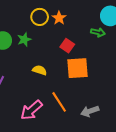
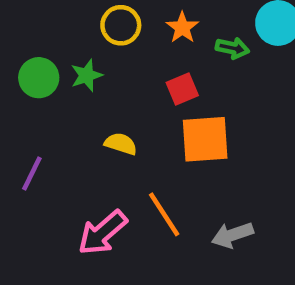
orange star: (59, 18) -> (182, 28), moved
green arrow: (98, 32) -> (232, 48), moved
red square: (67, 46) -> (182, 89), turned 32

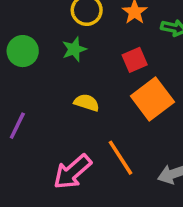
green star: (87, 75) -> (74, 49), moved
orange square: (205, 139) -> (152, 99), turned -33

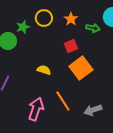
green star: (74, 49) -> (23, 27), moved
pink arrow: (72, 172) -> (36, 109), turned 150

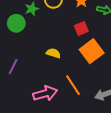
pink arrow: (36, 109) -> (45, 93), turned 55

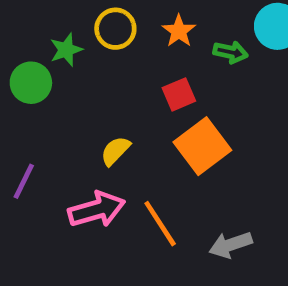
yellow semicircle: (53, 53) -> (115, 151), turned -64
pink arrow: (45, 93) -> (97, 210), moved

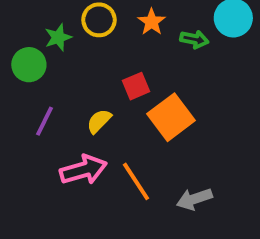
red square: (179, 94) -> (136, 86), moved
purple line: (24, 181) -> (44, 121), moved

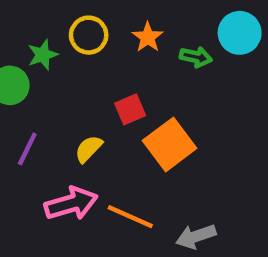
orange line: (136, 181) -> (130, 217), turned -33

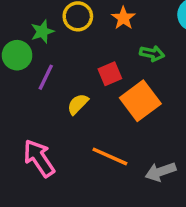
green arrow: (196, 57) -> (152, 53), moved
purple line: (27, 149) -> (46, 77), moved
pink arrow: (71, 204) -> (39, 158), moved, turned -108

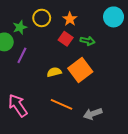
red square: (110, 74) -> (66, 39), moved, turned -32
yellow semicircle: (78, 104) -> (54, 72), moved, turned 32

